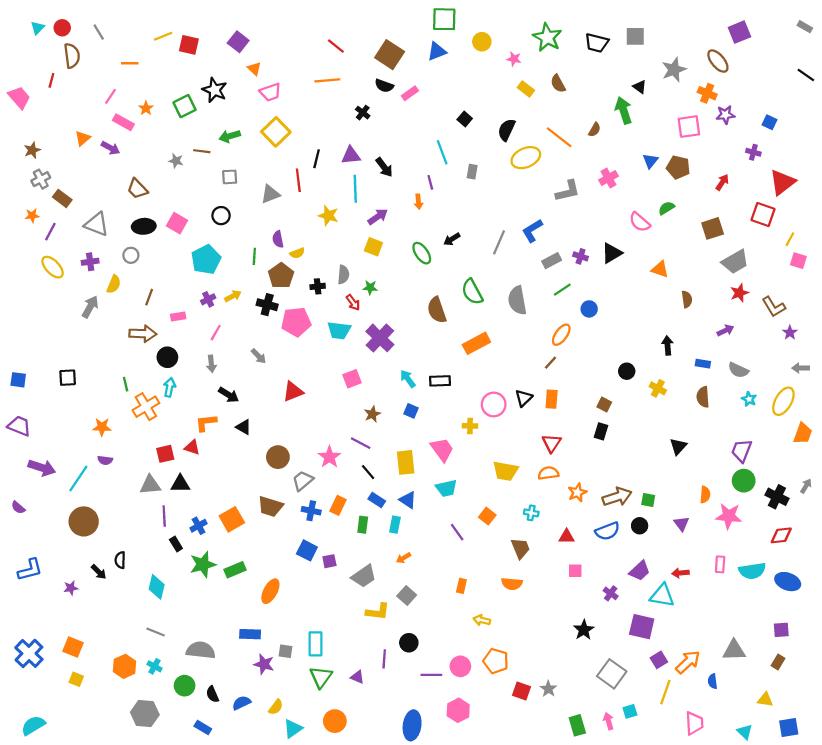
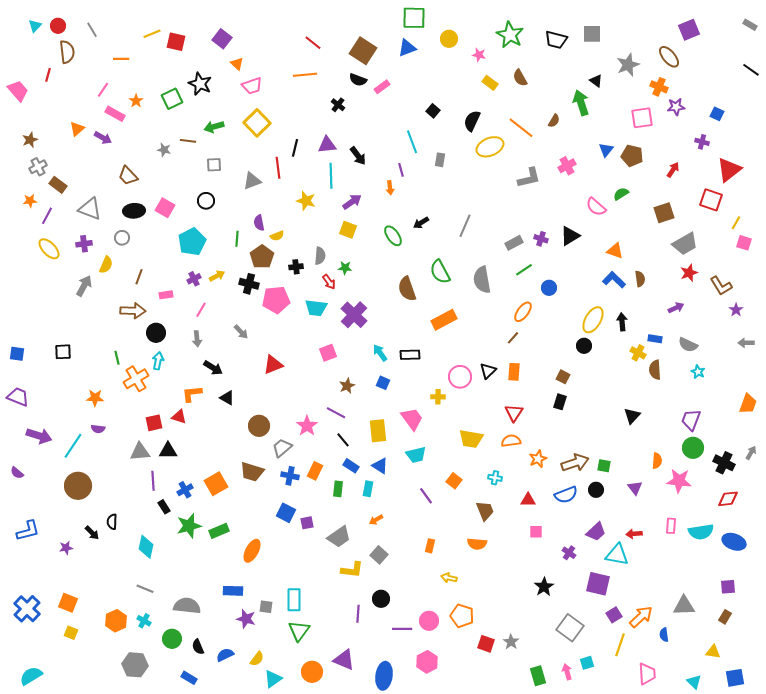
blue L-shape: (532, 231) -> (614, 280), moved, turned 75
yellow cross: (658, 388) -> (638, 353), moved
yellow ellipse: (783, 401) -> (593, 320), moved
purple triangle: (357, 677) -> (344, 660), moved, size x1.6

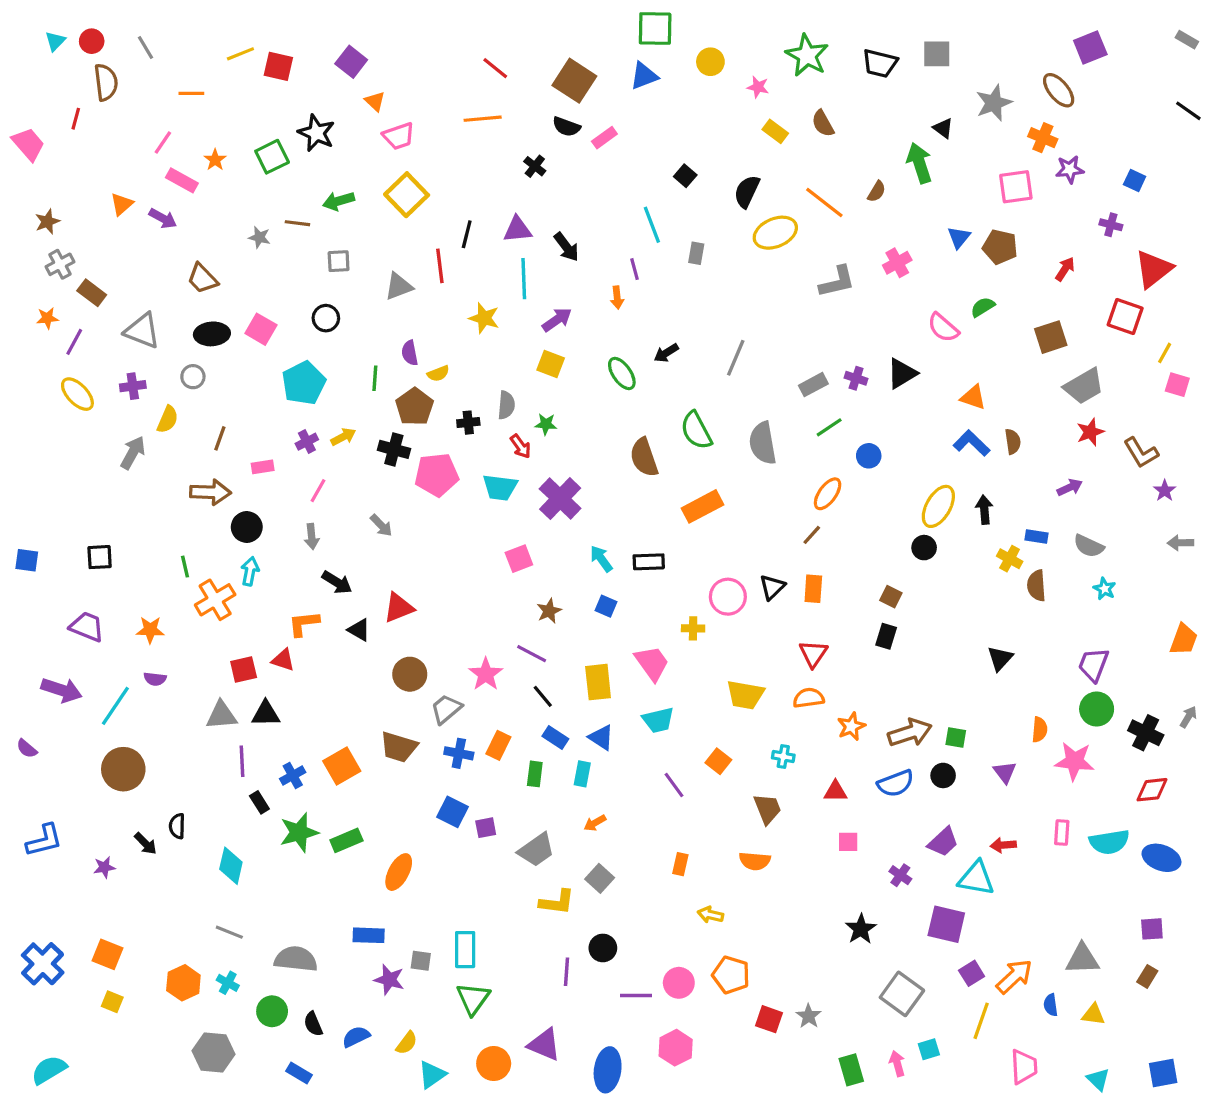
red triangle: (273, 365) -> (399, 608), moved
purple trapezoid: (18, 397) -> (87, 627), moved
yellow triangle: (713, 652) -> (1093, 1014), moved

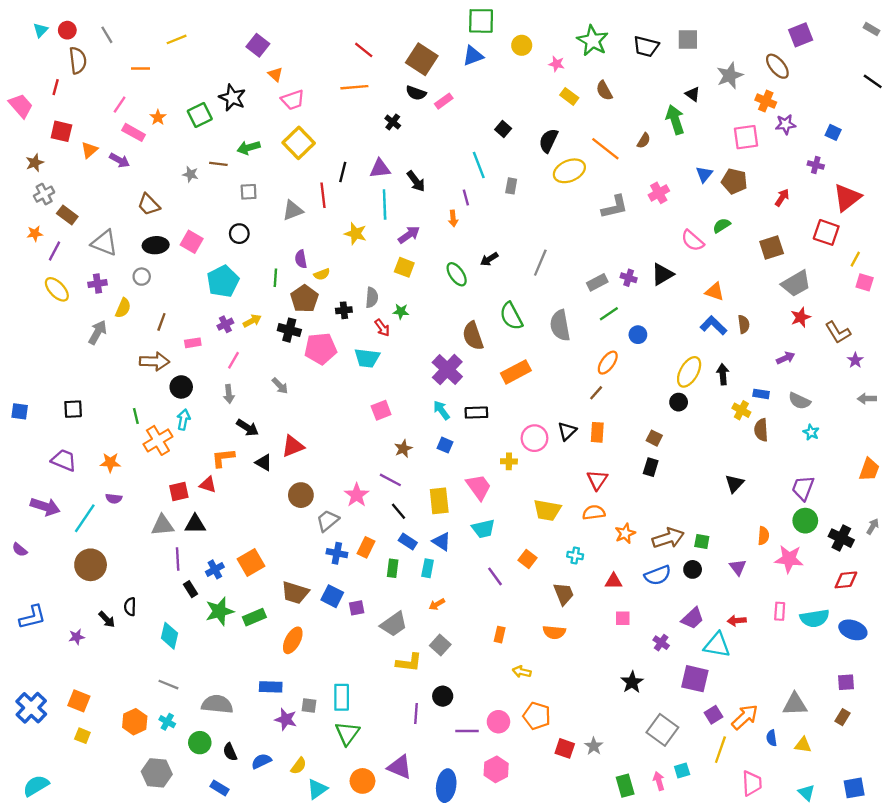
red square: (278, 66) -> (61, 131), moved
purple cross: (560, 499) -> (447, 370), moved
brown trapezoid: (399, 747) -> (295, 593), moved

